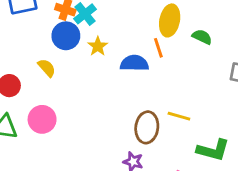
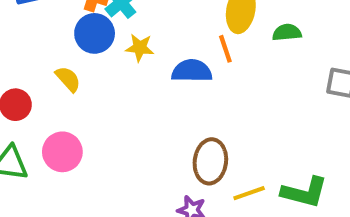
green semicircle: (202, 37) -> (287, 33), turned -30
yellow star: (98, 46) -> (140, 48), turned -30
yellow line: (179, 116) -> (249, 193), moved, turned -35

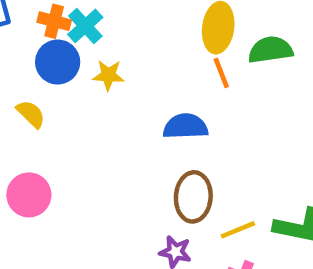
green semicircle: (287, 33) -> (270, 50), size x1.4
orange line: (225, 49) -> (221, 73), moved
blue semicircle: (192, 71) -> (185, 126), moved

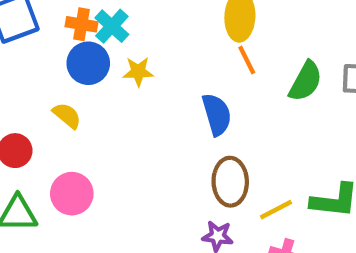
green semicircle: (270, 50) -> (306, 81), moved, turned 132
blue semicircle: (185, 126) -> (217, 114), turned 81

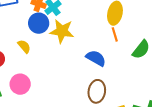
yellow star: (138, 72) -> (62, 31), size x1.6
blue semicircle: (217, 114) -> (96, 58), turned -54

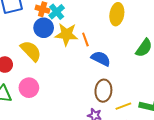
orange line: (115, 34) -> (85, 39), moved
yellow semicircle: (24, 46) -> (31, 51), size x1.6

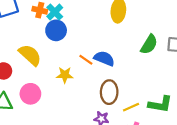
blue circle: (44, 28) -> (56, 30), moved
yellow star: (66, 34) -> (65, 75), moved, size x0.7
orange line: (85, 39) -> (86, 60), moved, turned -32

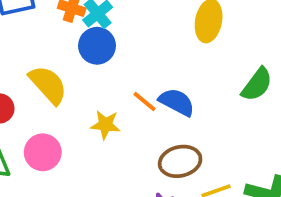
brown ellipse: (109, 92) -> (180, 161), turned 70

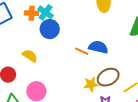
yellow semicircle: (48, 85) -> (30, 56), size x0.7
yellow star: (105, 125) -> (91, 84), moved

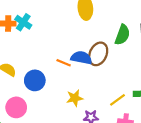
blue circle: (50, 29) -> (35, 80), moved
brown ellipse: (108, 77) -> (98, 54), moved, turned -35

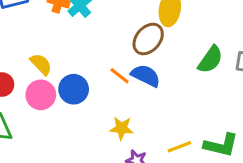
brown ellipse: (98, 54) -> (148, 39), moved
pink circle: (16, 107) -> (41, 95), moved

